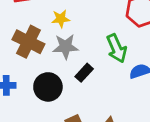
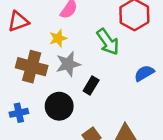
green arrow: (117, 48) -> (108, 42), moved

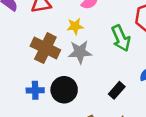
black rectangle: (91, 85) -> (117, 90), moved
blue cross: (19, 113) -> (35, 90), moved

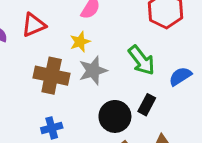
green arrow: (121, 38) -> (141, 60), moved
black circle: (64, 90) -> (115, 116), moved

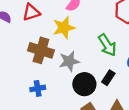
yellow star: (80, 42) -> (64, 28), size x1.5
gray star: (93, 71) -> (69, 61), moved

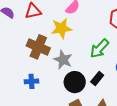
green arrow: (107, 45) -> (99, 49), turned 70
gray star: (69, 61) -> (63, 60), turned 30

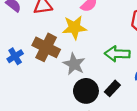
green arrow: (99, 49) -> (117, 54), turned 45
blue cross: (31, 81) -> (15, 56), moved, turned -32

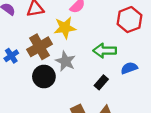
brown cross: (46, 47) -> (39, 47), turned 35
black circle: (86, 91) -> (44, 77), moved

